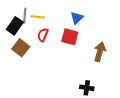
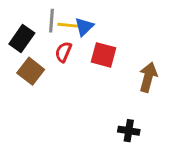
gray line: (25, 16) -> (51, 21), moved
yellow line: (38, 17) -> (68, 25), moved
blue triangle: (77, 18) -> (84, 27), moved

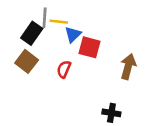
blue triangle: (84, 27) -> (73, 34), moved
black rectangle: (22, 39) -> (32, 33), moved
red semicircle: (63, 52) -> (64, 69), moved

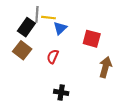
red square: (90, 47) -> (92, 39), moved
brown arrow: (128, 67) -> (105, 67), moved
black cross: (111, 113) -> (61, 92), moved

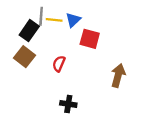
blue triangle: (60, 28) -> (73, 20), moved
red square: (92, 39) -> (90, 39), moved

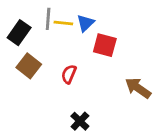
black rectangle: (29, 31) -> (19, 33), moved
brown arrow: (118, 76) -> (138, 88), turned -70
black cross: (68, 104) -> (80, 121), turned 35

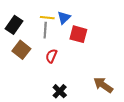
gray line: (48, 19) -> (45, 30), moved
brown arrow: (138, 88) -> (103, 85), moved

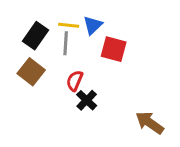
black rectangle: (14, 25) -> (36, 36), moved
black cross: (60, 91) -> (87, 100), moved

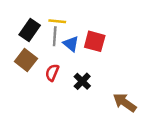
blue triangle: (93, 25) -> (71, 44), moved, turned -36
red semicircle: (75, 81) -> (52, 73), moved
black cross: (87, 100) -> (82, 81), moved

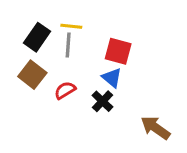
blue triangle: (71, 44) -> (112, 78), moved
red semicircle: (52, 73) -> (65, 90), turned 36

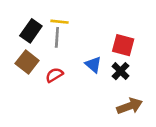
red square: (118, 51) -> (123, 45), moved
black cross: (102, 101) -> (121, 71), moved
brown arrow: (156, 128) -> (130, 106), turned 125

